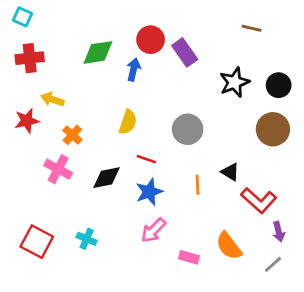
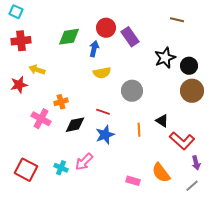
black circle: (279, 85) -> (189, 66), moved
yellow semicircle: (128, 122) -> (102, 73), moved, turned 60
orange cross: (72, 135) -> (61, 102), moved, turned 32
pink arrow: (153, 230) -> (84, 162), moved

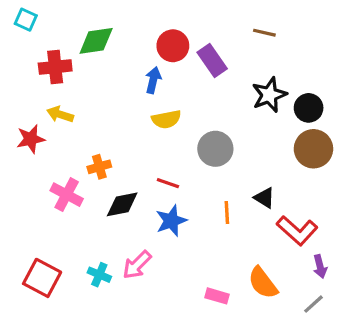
brown line: (177, 20) -> (264, 33), moved
green diamond: (69, 37) -> (96, 41), moved
red cross: (21, 41) -> (55, 67), moved

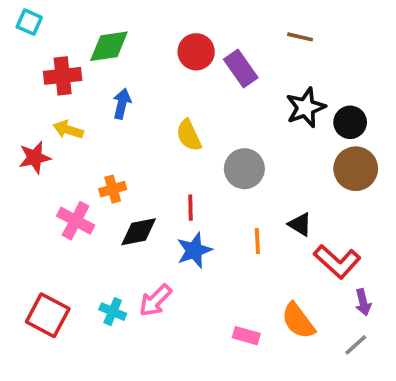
blue arrow: (153, 80) -> (122, 104), moved
yellow semicircle: (166, 119) -> (189, 135), turned 76
red line: (168, 183) -> (191, 208), turned 70

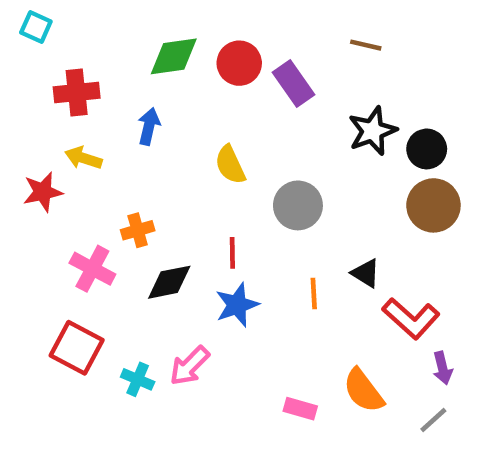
green diamond: (109, 46) -> (174, 56), moved
red square: (48, 315) -> (77, 348), moved

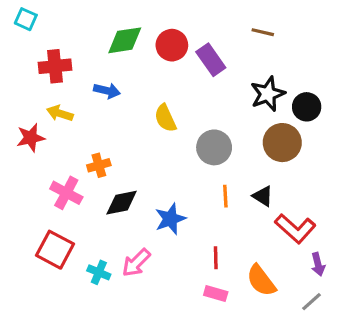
blue arrow: (149, 126) -> (107, 91), turned 90
brown circle: (433, 205) -> (282, 143), moved
red line: (232, 253) -> (216, 258), moved
orange line: (314, 294) -> (225, 196), moved

